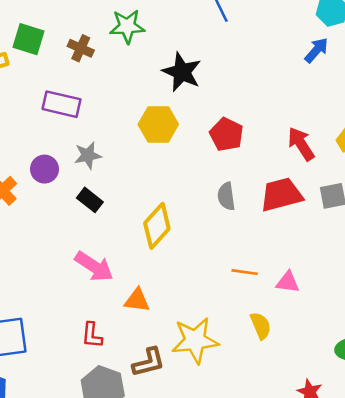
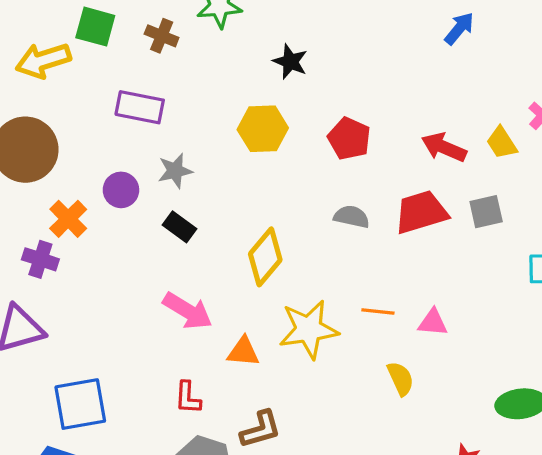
black star: (182, 72) -> (290, 62), size x0.7
red arrow: (301, 144) -> (444, 147), turned -32
gray semicircle: (226, 196) -> (352, 217), turned 112
yellow star: (195, 340) -> (309, 329), moved

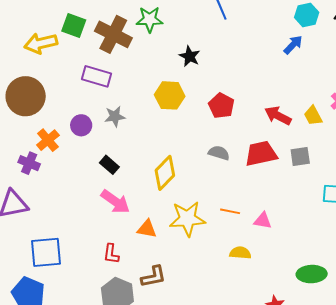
brown cross: (162, 36) -> (113, 34), size x1.8
black rectangle: (179, 227) -> (109, 165), moved
yellow semicircle: (400, 379) -> (240, 253), turned -65

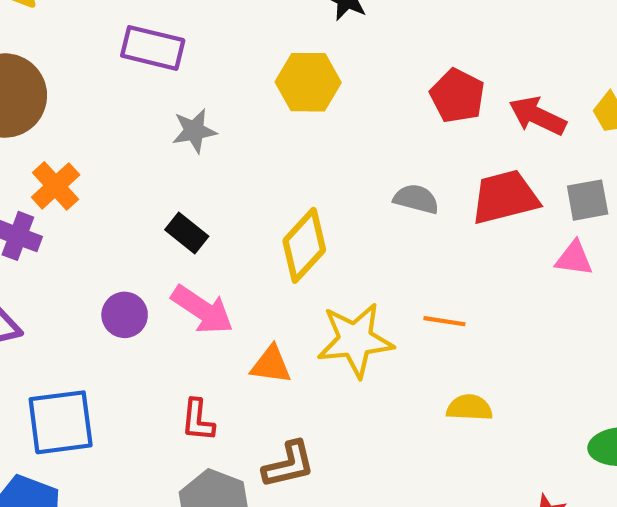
red pentagon: (221, 106) -> (457, 96), moved
purple circle: (81, 125) -> (125, 315), moved
pink triangle: (263, 221) -> (574, 258), moved

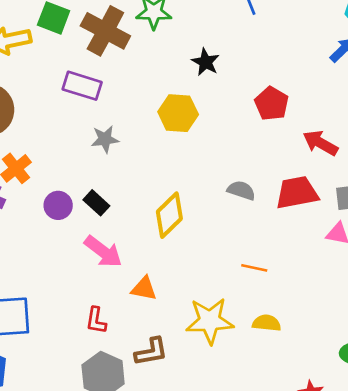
red pentagon: (457, 96) -> (272, 104), moved
purple circle: (125, 315) -> (58, 205), moved
yellow star: (355, 340) -> (210, 321), moved

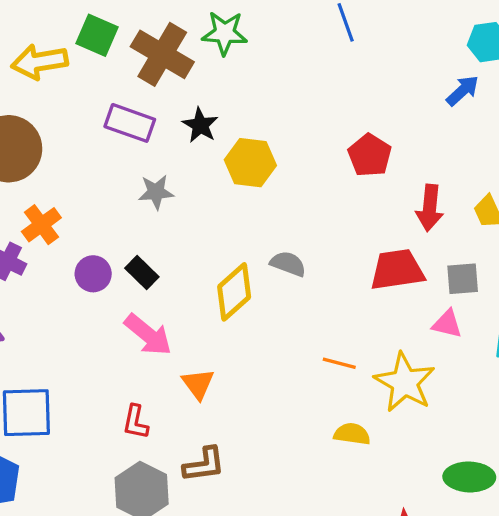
black star: (206, 62) -> (200, 125), moved
red arrow: (320, 143) -> (430, 208), turned -116
gray semicircle: (241, 190) -> (288, 264), moved
orange triangle: (144, 289) -> (198, 384), turned 40
yellow star: (210, 321) -> (405, 382), moved, turned 30

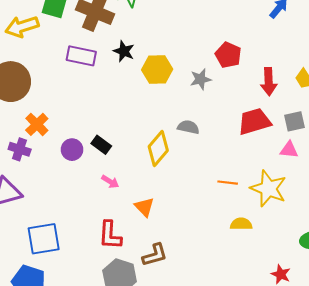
gray star: (156, 192) -> (201, 79), moved
pink arrow: (148, 335) -> (110, 182), size x0.6
red L-shape: (136, 422) -> (110, 235), size x1.4

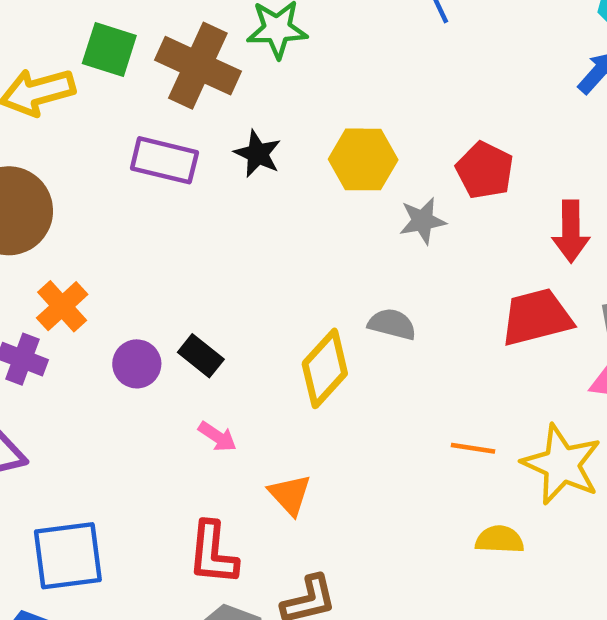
yellow hexagon: (157, 69) -> (363, 159), moved

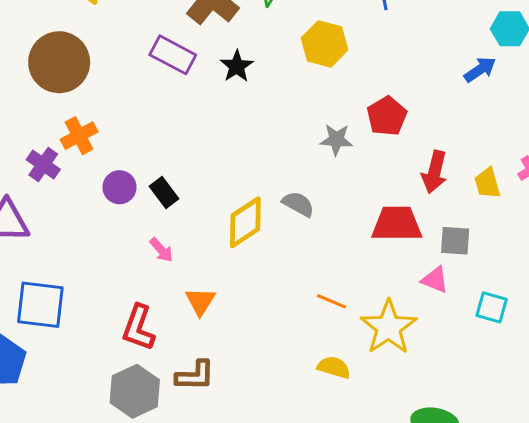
yellow hexagon: (363, 159) -> (325, 44), moved

